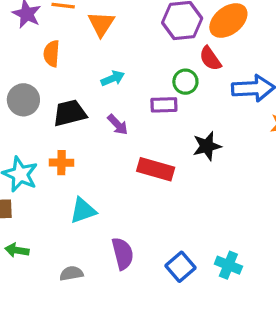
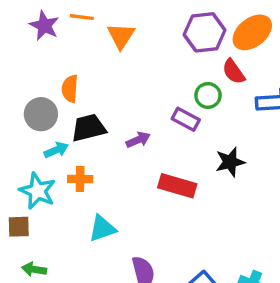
orange semicircle: (52, 54) -> (70, 89), moved
cyan arrow: (113, 78) -> (56, 150), moved
purple rectangle: (164, 105) -> (186, 119), turned 30
purple arrow: (118, 125) -> (138, 140), turned -70

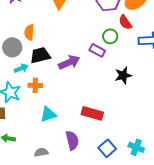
purple arrow: (138, 140) -> (69, 62), size x1.5
red rectangle: (177, 186) -> (92, 113), moved

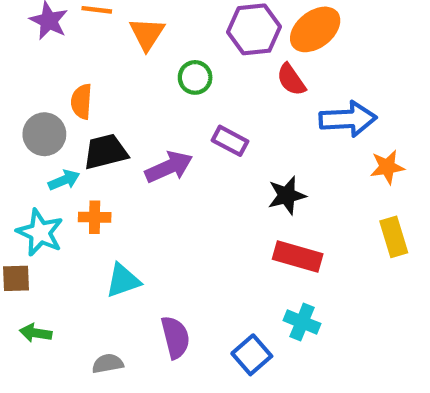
green circle: (110, 36) -> (195, 77), moved
red rectangle: (92, 113) -> (298, 257), moved
cyan cross: (136, 147) -> (302, 322), moved

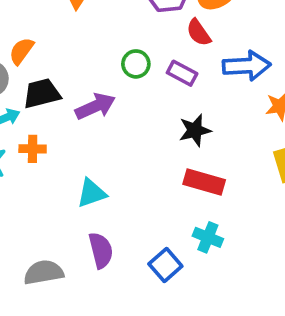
green circle: (195, 77) -> (136, 64), moved
orange semicircle: (81, 101) -> (21, 51), turned 32
purple rectangle: (230, 141) -> (182, 73), moved
cyan triangle: (123, 281) -> (92, 193), moved
gray semicircle: (108, 364) -> (44, 272), size x1.5

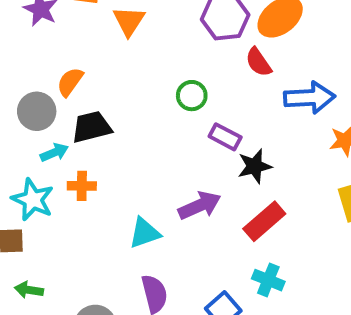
purple rectangle: (182, 73) -> (225, 137), moved
purple arrow: (95, 106) -> (200, 205), moved
red rectangle: (204, 182) -> (264, 221), turned -57

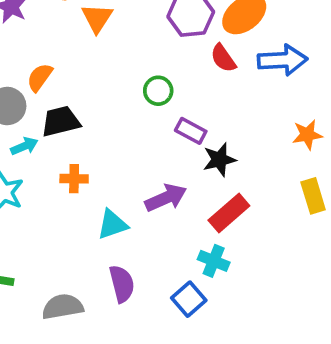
blue arrow: (310, 98) -> (282, 60), moved
orange cross: (82, 186) -> (74, 179), moved
cyan cross: (268, 280) -> (214, 261), moved

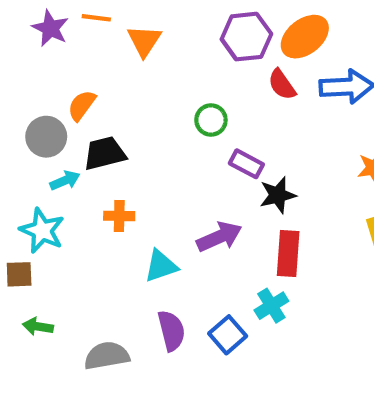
red rectangle: (229, 213) -> (288, 253), turned -45
cyan cross: (214, 261) -> (271, 306), turned 36
blue square: (189, 299) -> (228, 335), moved

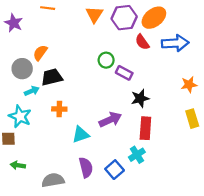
purple star: (50, 28) -> (14, 23), moved
orange triangle: (144, 41) -> (94, 14), moved
purple rectangle: (246, 164) -> (124, 73), moved

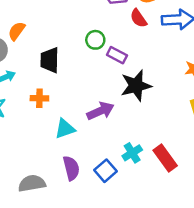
black trapezoid: (52, 77) -> (50, 60), moved, turned -75
black star: (140, 98) -> (136, 86), size x1.4
red rectangle: (145, 128) -> (165, 158), moved, turned -40

